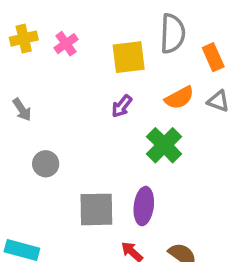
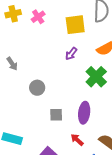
gray arrow: (22, 110) -> (12, 64), moved
gray circle: (46, 164) -> (37, 88), moved
gray square: (96, 209) -> (56, 115), size x0.6

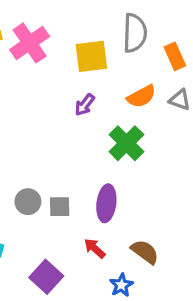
pink cross: (38, 17) -> (30, 43), size x1.6
gray circle: (37, 88) -> (28, 202), moved

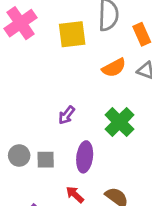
purple arrow: (85, 105) -> (67, 115), moved
green cross: (126, 143) -> (119, 122), moved

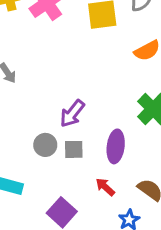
purple arrow: (67, 115) -> (72, 113), moved, size x1.4

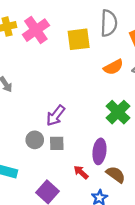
purple ellipse: (116, 146) -> (99, 151), moved

